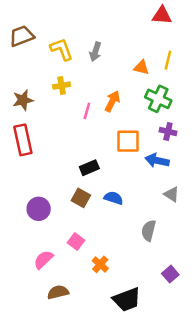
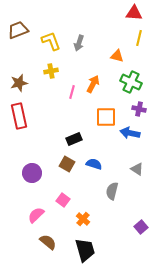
yellow line: (168, 60) -> (139, 38), moved
gray triangle: (172, 194) -> (137, 169), moved
gray semicircle: (149, 231) -> (112, 191), moved
brown semicircle: (58, 292) -> (48, 242), turned 54
black trapezoid: (127, 299) -> (85, 250), moved, turned -85

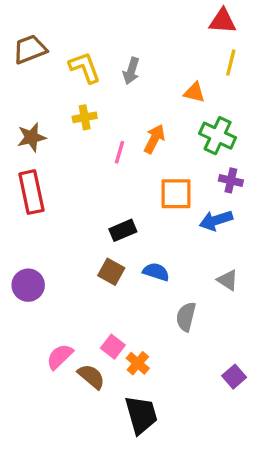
blue arrow: (130, 133) -> (216, 220), turned -30
purple circle: (32, 173) -> (28, 285), moved
pink square: (63, 200) -> (113, 347), moved
brown semicircle: (48, 242) -> (91, 377), moved

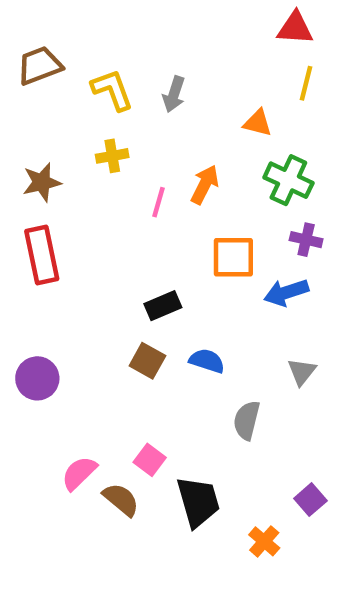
gray triangle: (228, 280) -> (302, 372), turned 35
orange cross: (138, 363) -> (264, 541), moved
black trapezoid: (141, 415) -> (198, 502), moved

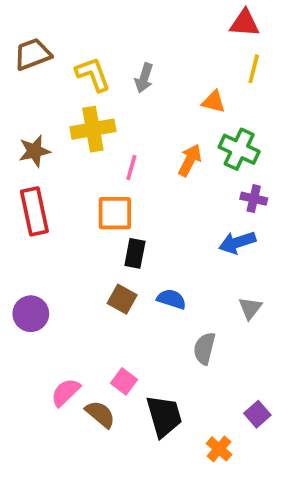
yellow cross: (112, 156) -> (93, 129), size x1.6
orange arrow: (205, 185) -> (190, 160), moved
orange square: (233, 257) -> (115, 213), moved
black rectangle: (163, 306) -> (135, 253), turned -56

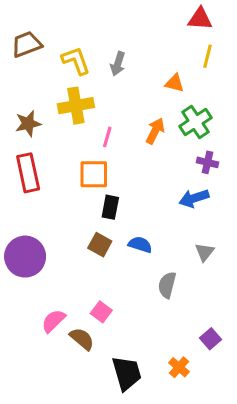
green cross: (239, 149) -> (195, 122), turned 32
purple circle: (31, 314) -> (25, 257), size x1.4
black trapezoid: (164, 416) -> (127, 373), moved

